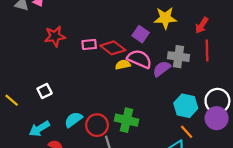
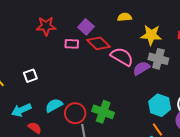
yellow star: (165, 18) -> (151, 35), moved
purple square: (141, 34) -> (86, 27), moved
pink rectangle: (89, 45) -> (72, 44), moved
yellow semicircle: (123, 65) -> (125, 17), moved

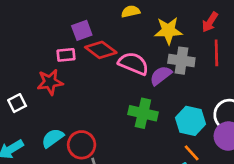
red star: (46, 26) -> (50, 82), moved
purple square: (86, 27) -> (82, 30), turned 35
green cross: (103, 112) -> (143, 113), moved

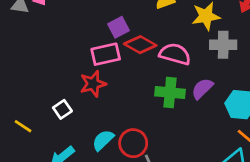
pink rectangle: (66, 55) -> (106, 54), size x1.5
purple semicircle: (161, 75) -> (202, 89), moved
green cross: (143, 113) -> (170, 93), moved

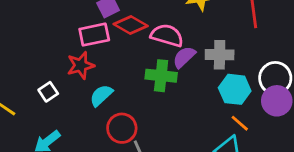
gray cross: (223, 45) -> (220, 55), moved
purple semicircle: (202, 89) -> (184, 57), moved
cyan semicircle: (103, 140) -> (101, 95), moved

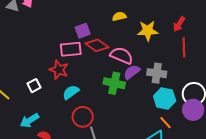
red star: (81, 65) -> (59, 70), turned 30

